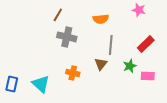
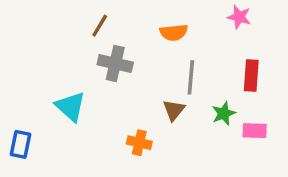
red rectangle: (146, 44) -> (251, 76), turned -42
orange cross: (73, 73) -> (139, 143), moved
cyan triangle: (41, 84) -> (70, 107), moved

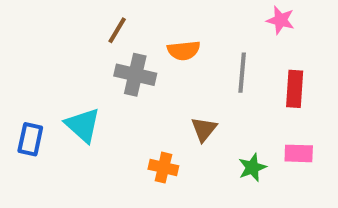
orange semicircle: (174, 32) -> (184, 50), moved
gray line: (191, 77) -> (242, 73), moved
green star: (224, 113) -> (252, 168), moved
blue rectangle: (20, 144) -> (30, 139), moved

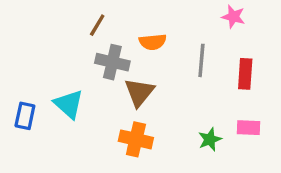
brown triangle: (204, 129) -> (139, 92), moved, size x1.4
orange cross: (163, 168) -> (136, 139), size x1.4

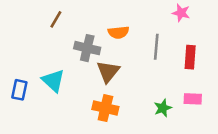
brown line: (97, 25) -> (56, 19), moved

